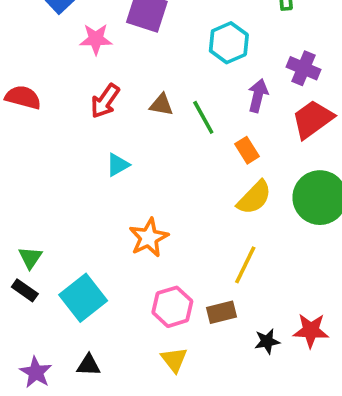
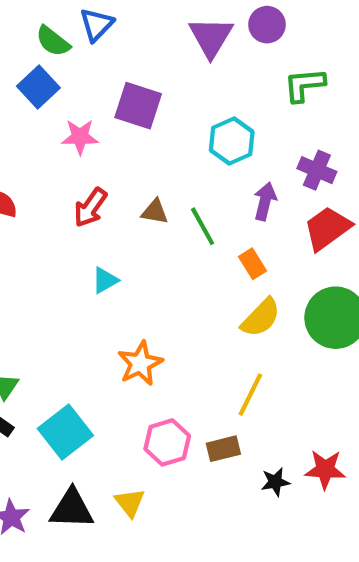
yellow triangle: (174, 360) -> (130, 503), moved
black triangle: (89, 365) -> (72, 509), size x1.6

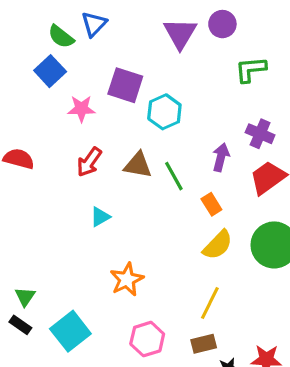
cyan hexagon: (232, 141) -> (164, 112), moved
brown triangle: (155, 212) -> (138, 165), size x1.4
brown rectangle: (223, 449) -> (204, 344), moved

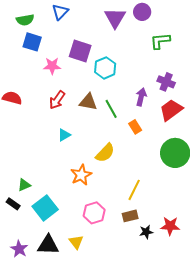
green semicircle: (61, 37) -> (25, 20), moved, turned -48
blue square: (50, 71) -> (32, 42), turned -30
yellow semicircle: (218, 245) -> (105, 153), moved
green triangle: (25, 297) -> (24, 185), moved, turned 32

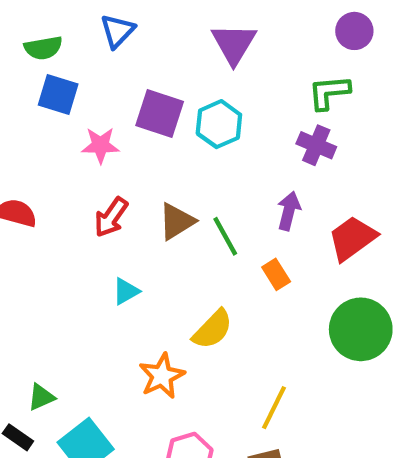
purple circle: (142, 12) -> (354, 31), moved
cyan hexagon: (105, 68) -> (219, 124), moved
purple cross: (166, 82) -> (316, 145), moved
brown triangle: (88, 102) -> (177, 221), turned -42

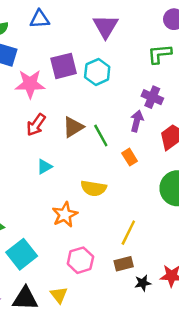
blue triangle: (117, 31) -> (40, 19), turned 42
purple square: (160, 114) -> (64, 66), turned -32
pink star: (100, 145) -> (30, 84), size x1.4
purple cross: (316, 145) -> (152, 97), moved
yellow semicircle: (213, 329) -> (94, 188), turned 55

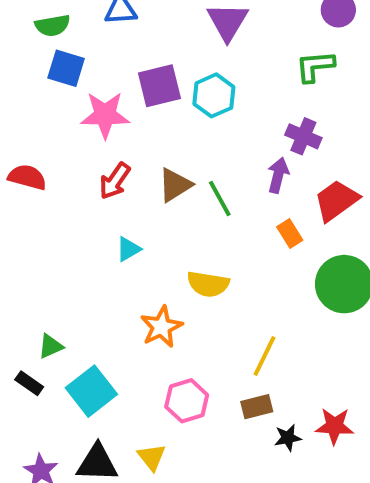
orange rectangle: (130, 157) -> (290, 234), moved

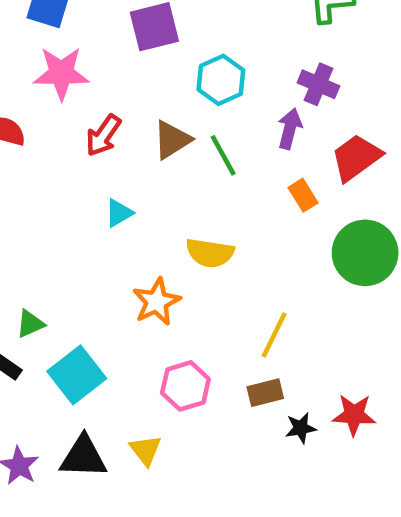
cyan hexagon: (214, 95) -> (221, 80), moved
pink star: (105, 115) -> (61, 73), moved

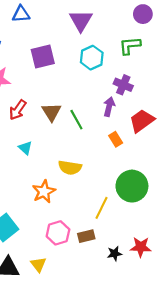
cyan hexagon: (221, 80) -> (92, 58), moved
brown triangle: (172, 140) -> (51, 112), turned -30
cyan triangle: (119, 213) -> (25, 148), turned -48
green circle: (365, 253) -> (132, 186), moved
brown rectangle: (265, 393) -> (86, 236), moved

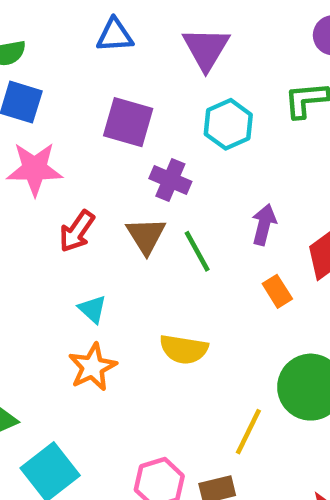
blue triangle: (21, 14) -> (115, 35), moved
purple square: (43, 57) -> (128, 122), turned 30
purple cross: (123, 85) -> (170, 180), moved
orange star: (44, 191) -> (92, 367), moved

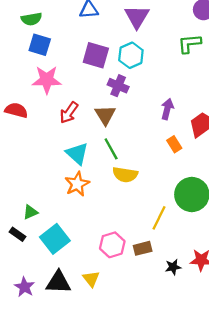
cyan hexagon: (228, 124) -> (131, 55), moved
green line: (197, 251) -> (111, 149), moved
cyan triangle: (92, 309) -> (77, 154), size x1.5

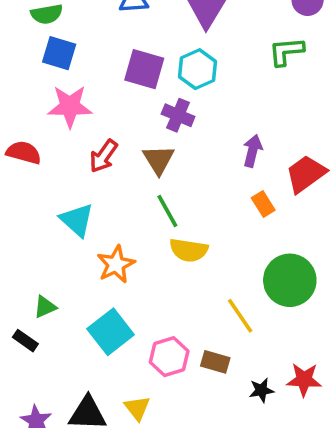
cyan triangle: (77, 154) -> (77, 220), moved
yellow line: (159, 218) -> (240, 316), turned -60
cyan square: (55, 239) -> (111, 332), moved
brown rectangle: (143, 248) -> (215, 362), turned 30

